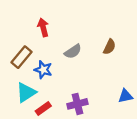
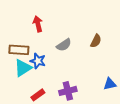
brown rectangle: (21, 57) -> (19, 50), turned 54
cyan triangle: (26, 93) -> (23, 68), moved

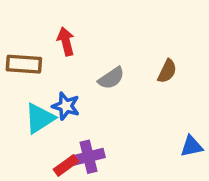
brown rectangle: (19, 50) -> (24, 64), moved
purple cross: (68, 91) -> (89, 157), moved

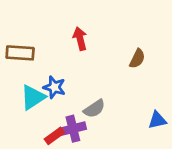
red arrow: (66, 41) -> (80, 39), moved
gray semicircle: (111, 78) -> (94, 109), moved

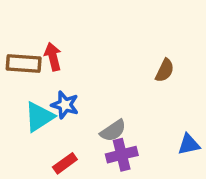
red arrow: (80, 39) -> (53, 57), moved
purple cross: (73, 129) -> (122, 155), moved

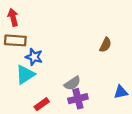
red arrow: (53, 57) -> (13, 17), moved
blue star: (65, 105) -> (34, 57), moved

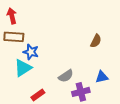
blue triangle: (121, 92) -> (102, 77), moved
purple cross: (78, 99) -> (81, 92), moved

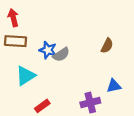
blue star: (31, 52) -> (48, 50), moved
gray semicircle: (66, 76) -> (61, 55), moved

